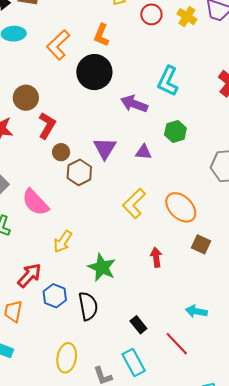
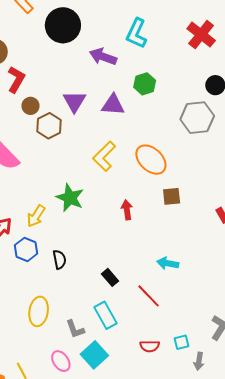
purple triangle: (144, 152) -> (113, 105), size x1.4
yellow arrow: (63, 242) -> (36, 216), moved
brown square: (201, 244) -> (172, 196), turned -30
green star: (102, 267) -> (70, 198), moved
black semicircle: (88, 306) -> (59, 259), size x0.7

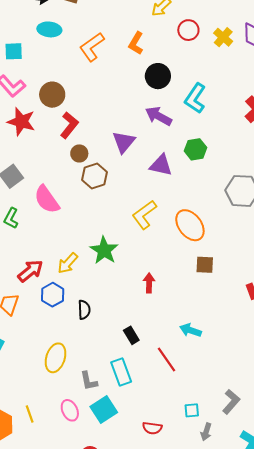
black circle: (63, 25) -> (158, 76), moved, size x0.7
purple triangle: (74, 101) -> (124, 142), moved
red arrow: (127, 210) -> (149, 283), moved
red semicircle: (150, 346) -> (152, 428), moved

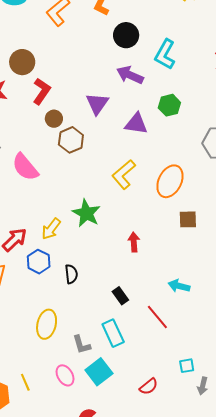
orange ellipse: (190, 225) -> (170, 181), turned 68
red semicircle: (152, 428) -> (149, 386), turned -42

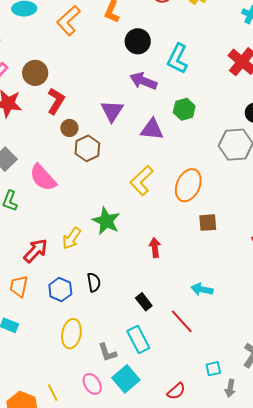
blue hexagon: (39, 262) -> (60, 289), moved

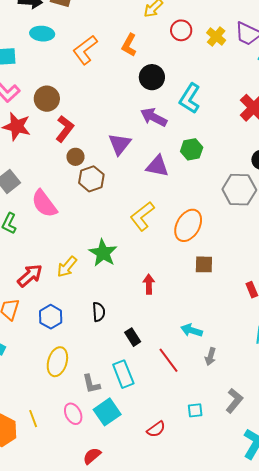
black semicircle: (94, 282) -> (99, 312), moved
gray arrow: (230, 388) -> (210, 356), moved

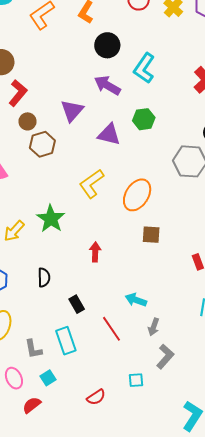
gray L-shape: (234, 401) -> (165, 356), moved
cyan square: (107, 412) -> (48, 378), size x0.6
red semicircle: (92, 456) -> (32, 405), moved

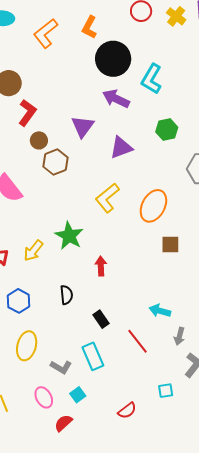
black circle: (107, 45) -> (113, 59), size x1.4
green hexagon: (144, 119) -> (167, 130), moved
purple triangle: (109, 134) -> (121, 148), turned -30
red arrow: (95, 252) -> (101, 266), moved
gray L-shape: (33, 349) -> (61, 367), turned -45

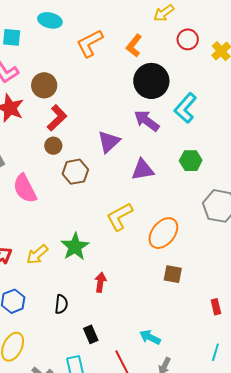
brown circle: (39, 140) -> (53, 146), moved

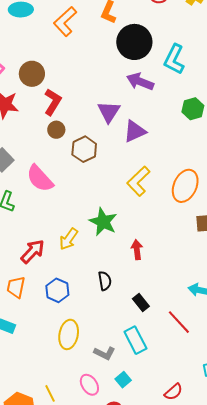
purple triangle: (143, 170) -> (135, 131), moved

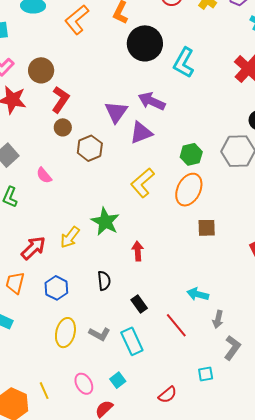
purple arrow: (140, 82) -> (152, 101), moved
green hexagon: (193, 109) -> (191, 154), moved
pink semicircle: (40, 178) -> (44, 175), size x0.6
gray L-shape: (105, 353) -> (100, 334), moved

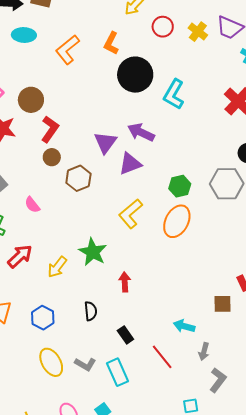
brown square: (207, 228) -> (222, 304), moved
red arrow: (33, 248) -> (20, 256), moved
yellow ellipse: (65, 333) -> (51, 362), turned -44

